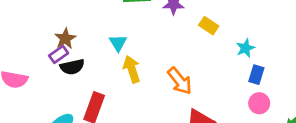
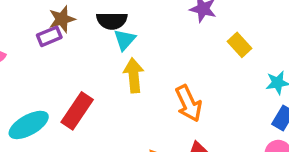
black semicircle: (72, 67) -> (112, 21), moved

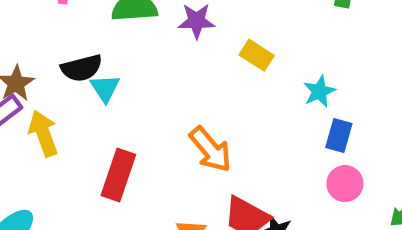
yellow arrow: (134, 75) -> (43, 133), moved
red rectangle: (77, 111) -> (118, 175), moved

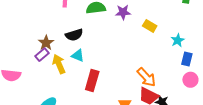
cyan triangle: (105, 88) -> (78, 56), moved, turned -32
orange arrow: (210, 149) -> (146, 77), moved

